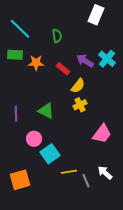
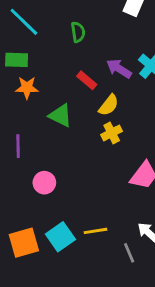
orange star: (36, 63) -> (27, 88), moved
green triangle: (46, 111) -> (60, 115), moved
cyan square: (50, 154) -> (60, 237), moved
gray line: (86, 181) -> (129, 253), moved

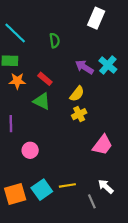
red rectangle: (87, 80) -> (45, 79), moved

